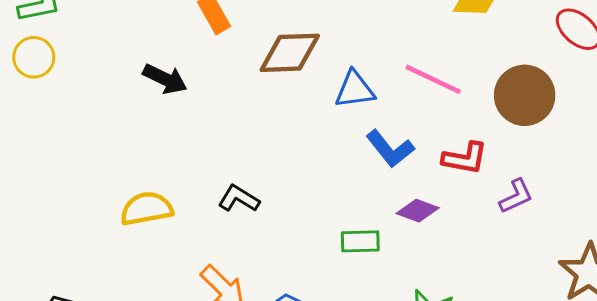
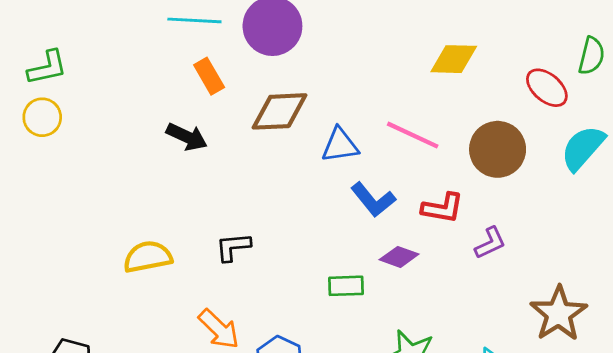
black arrow: (165, 79) -> (187, 137), moved
black L-shape: (239, 199) -> (233, 247), turned -36

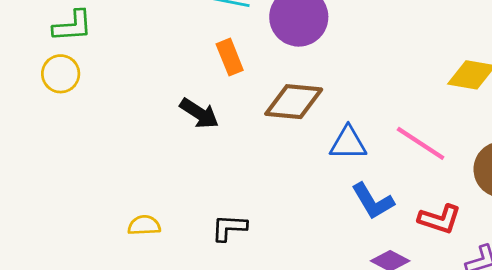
yellow semicircle: (148, 257) -> (144, 225), size x0.7

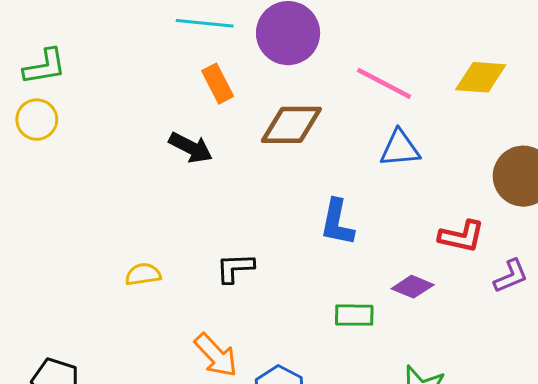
blue triangle: (348, 143) -> (400, 148), moved
pink line: (421, 143) -> (384, 83), moved
blue L-shape: (373, 201) -> (337, 222), moved, turned 48

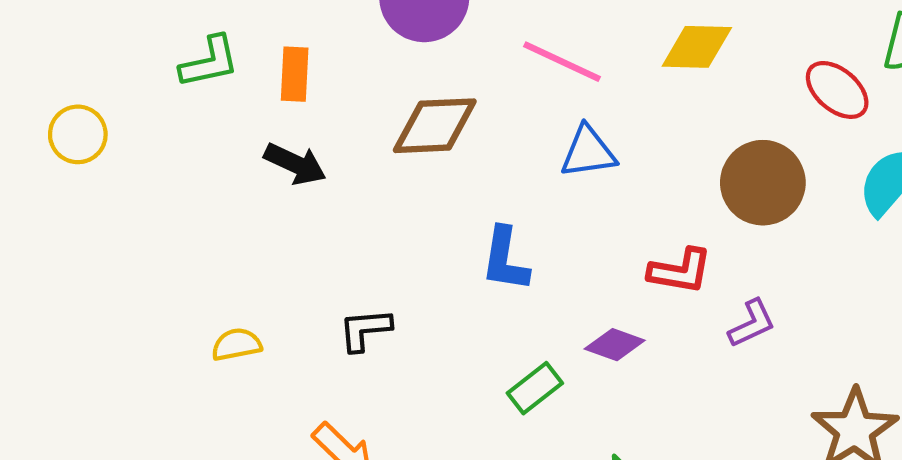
green L-shape: (45, 67) -> (209, 62), moved
orange rectangle: (218, 84) -> (295, 74), moved, turned 33
green rectangle: (354, 315) -> (535, 388), turned -36

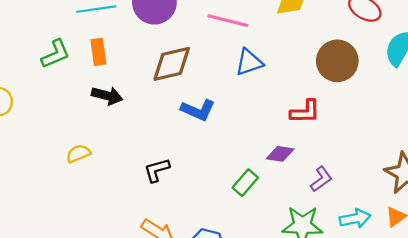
blue L-shape: (505, 259) -> (198, 110), moved, turned -64
purple L-shape: (752, 324) -> (321, 179), moved
yellow semicircle: (237, 344) -> (78, 154), moved

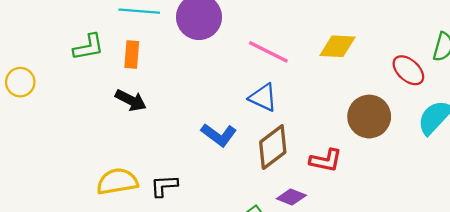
blue triangle: (249, 62) -> (263, 97), moved, turned 32
brown diamond: (172, 64) -> (273, 147), moved, turned -36
yellow semicircle: (78, 154) -> (117, 181), moved, size x1.6

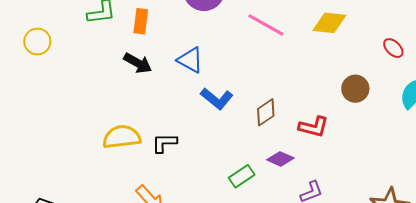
red ellipse: (408, 70) -> (393, 48), size x0.7
blue triangle: (263, 97) -> (190, 60), moved
brown circle: (369, 117) -> (355, 89), size x0.7
brown diamond: (273, 147) -> (266, 112), size x0.7

